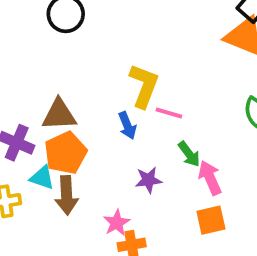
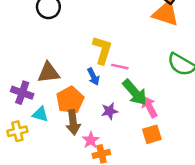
orange pentagon: (66, 153) -> (70, 100), moved
green arrow: (189, 154) -> (135, 92), size x1.6
brown arrow: (67, 195) -> (73, 122), moved

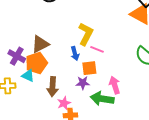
brown triangle: (49, 73) -> (40, 44), turned -30
green arrow: (135, 92) -> (102, 99), moved, turned 130
orange pentagon: (70, 100) -> (37, 63), moved
orange square: (152, 134) -> (89, 68), moved

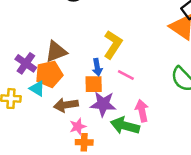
pink line: (97, 49) -> (126, 75), moved
orange square: (89, 68) -> (94, 84), moved
purple star: (83, 83) -> (103, 104), size x1.5
brown arrow: (53, 87) -> (66, 105), turned 72

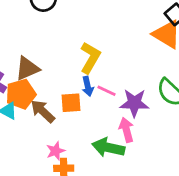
blue arrow: (97, 67) -> (88, 86), moved
purple star: (103, 104) -> (134, 103), moved
brown arrow: (66, 105) -> (43, 111), moved, turned 55

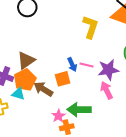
yellow L-shape: (90, 58) -> (91, 27), moved
green arrow: (108, 147) -> (79, 110), moved

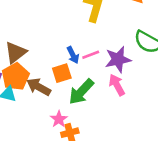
pink line: (86, 65) -> (91, 55), turned -32
green arrow: (79, 110) -> (81, 92), moved, turned -45

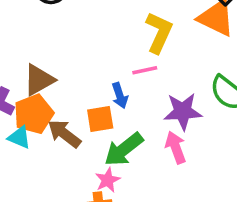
pink line: (91, 55) -> (145, 70), moved
pink star: (59, 119) -> (108, 180), moved

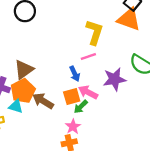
orange square: (100, 119) -> (72, 96), moved
pink arrow: (176, 147) -> (88, 92), moved, turned -36
green arrow: (124, 149) -> (81, 107), size x0.6

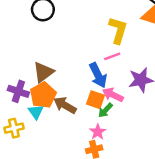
blue arrow: (75, 74) -> (98, 75), size x1.5
orange square: (72, 96) -> (95, 100), turned 36
cyan triangle: (16, 106) -> (36, 112), turned 40

